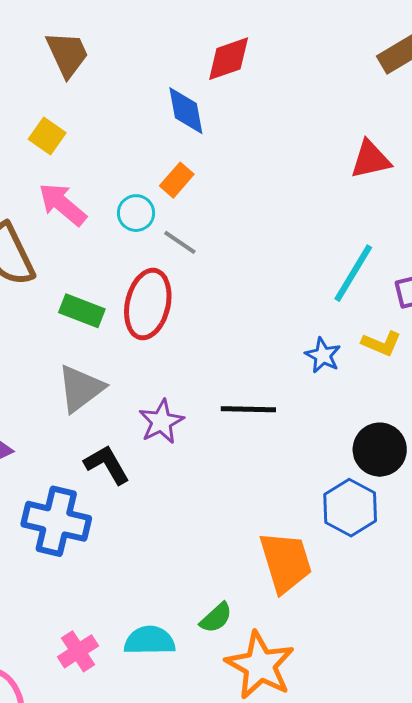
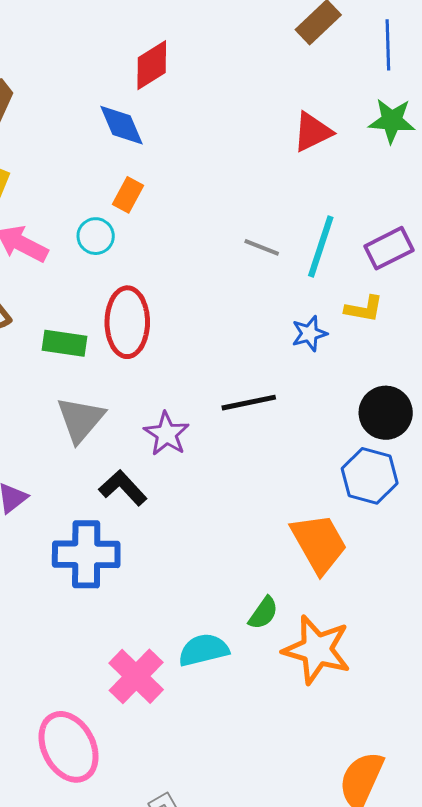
gray line: (180, 242) -> (262, 247), moved
blue star: (323, 355) -> (309, 333), turned -30
pink cross: (78, 651) -> (136, 676), size x1.4

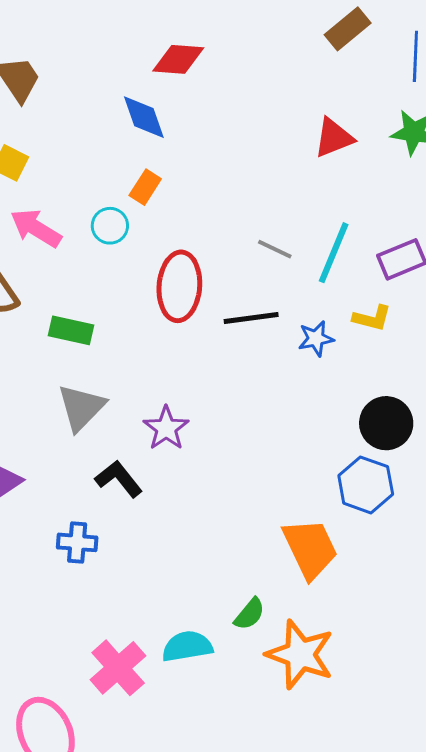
red diamond: (152, 65) -> (178, 59), turned 32
red ellipse: (127, 322) -> (179, 286), moved
black line: (249, 403) -> (251, 318), moved
blue cross: (86, 554) -> (77, 542), size x0.6

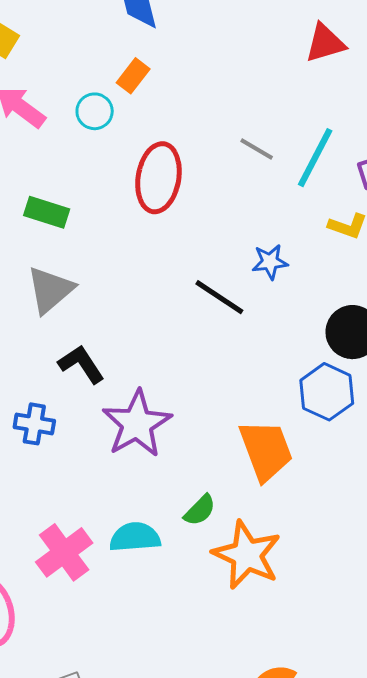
black line: (251, 318) -> (219, 297), moved, turned 36
blue star: (316, 339) -> (270, 262), moved
purple star: (166, 428) -> (137, 424), moved, size x1.5

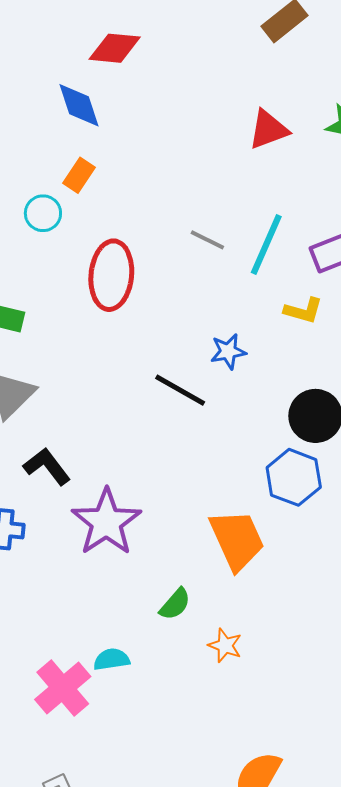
cyan semicircle: (135, 537) -> (112, 659), moved, size x0.7
pink cross: (64, 552) -> (63, 688), moved
orange star: (247, 555) -> (225, 645), size x0.5

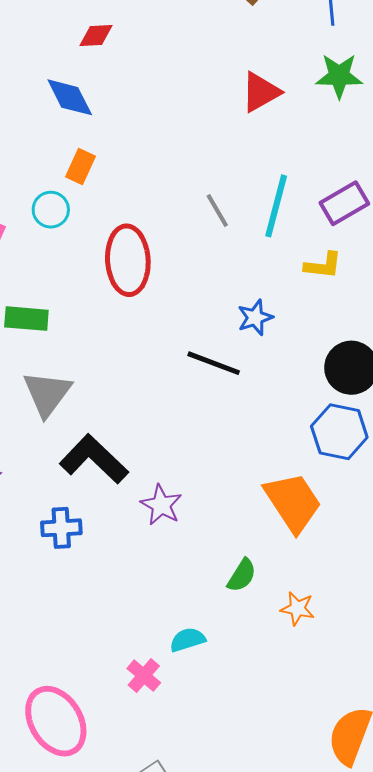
red diamond: (115, 48) -> (96, 35), size x0.7
gray line: (207, 240) -> (217, 210), turned 42
black L-shape: (47, 466) -> (94, 459), size x1.4
purple star: (106, 522) -> (161, 505), size x0.6
pink cross: (63, 688) -> (144, 676), size x0.6

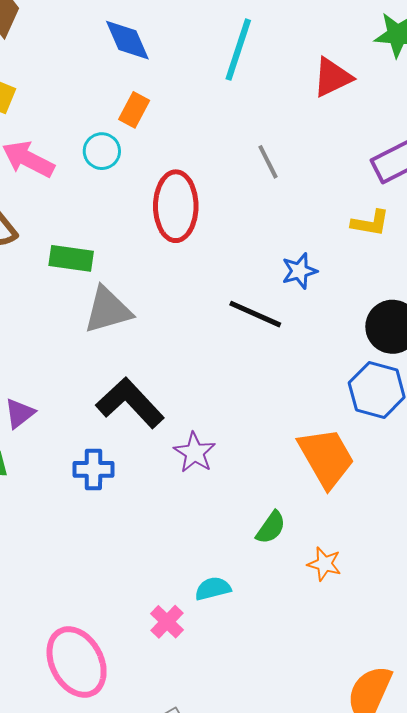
red triangle: (261, 92) -> (332, 77), moved
cyan line: (276, 206) -> (238, 50), moved
gray triangle: (47, 394) -> (108, 310), moved, turned 34

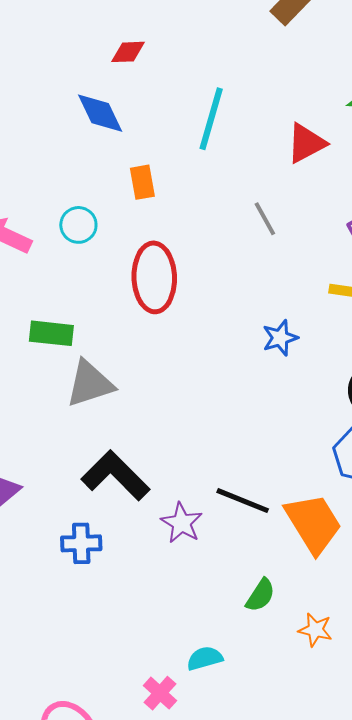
orange rectangle: (134, 110) -> (142, 182), moved, turned -36
gray line: (268, 162) -> (265, 219), moved
black line: (255, 314) -> (243, 501), moved

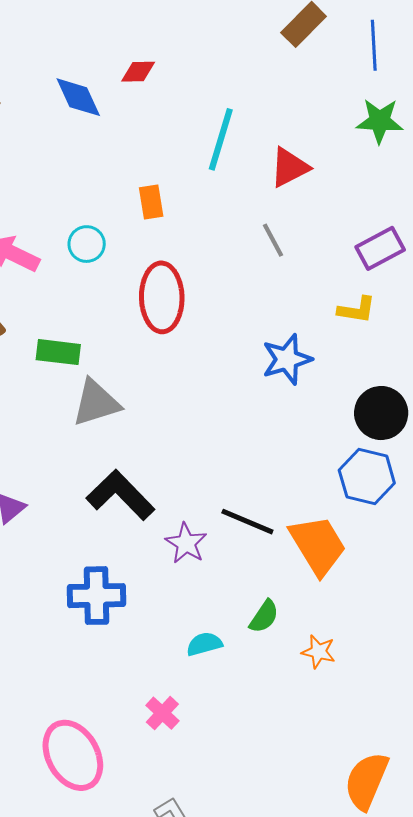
blue diamond: (100, 113) -> (78, 97), moved
red triangle: (306, 143) -> (289, 167), moved
blue star: (280, 338) -> (287, 359), size x1.4
blue cross: (81, 543) -> (96, 596), moved, size x1.4
cyan semicircle: (205, 658) -> (204, 644), moved

